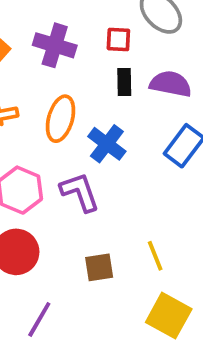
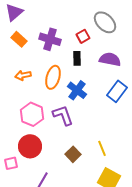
red square: (118, 40) -> (83, 36), turned -32
black rectangle: (124, 82) -> (77, 58), moved
brown square: (99, 267) -> (73, 154), turned -35

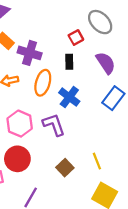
purple cross: (50, 39) -> (30, 53), moved
purple semicircle: (110, 59) -> (106, 63), turned 45

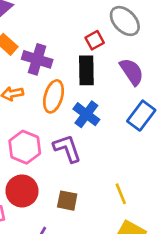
black rectangle: (69, 62) -> (86, 70), size x1.5
brown square: (65, 168) -> (67, 201), moved, turned -35

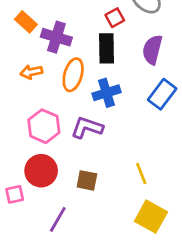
purple semicircle: (132, 72) -> (152, 50), turned -132
blue cross: (86, 114) -> (106, 93), turned 36
purple L-shape: (67, 148) -> (87, 128), turned -52

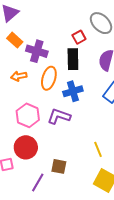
brown square: (87, 180) -> (59, 166), moved

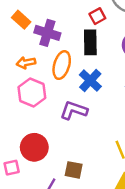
blue cross: (73, 91) -> (90, 81), turned -30
pink hexagon: (28, 115) -> (32, 92), moved

